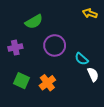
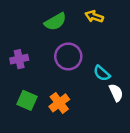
yellow arrow: (90, 13) -> (94, 16), moved
green semicircle: (34, 22) -> (55, 22), moved

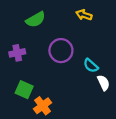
green semicircle: (55, 22) -> (36, 20), moved
orange cross: (59, 103) -> (43, 106), moved

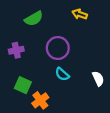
cyan semicircle: (91, 66) -> (62, 74), moved

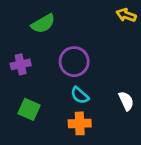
yellow arrow: (80, 14) -> (126, 15), moved
orange cross: (40, 100) -> (80, 123), moved, turned 35

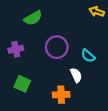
cyan semicircle: (80, 95) -> (88, 56), moved
white semicircle: (126, 101) -> (76, 75), moved

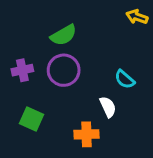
green semicircle: (33, 18) -> (64, 35), moved
purple circle: (57, 47) -> (64, 70), moved

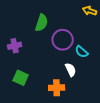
green semicircle: (64, 35) -> (42, 23), turned -42
purple circle: (64, 70) -> (63, 40), moved

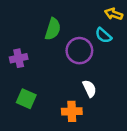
cyan semicircle: (82, 52) -> (103, 35), moved

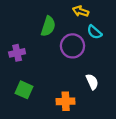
yellow arrow: (114, 14) -> (81, 11), moved
white semicircle: (90, 89) -> (92, 82), moved

